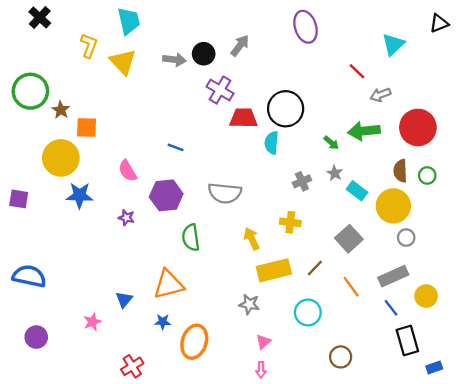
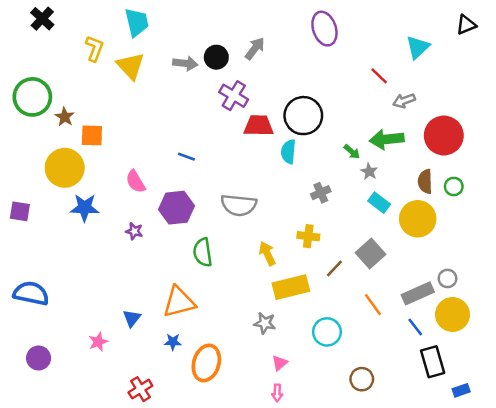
gray star: (335, 173) -> (369, 172), moved
gray circle: (406, 238) -> (448, 278), moved
brown line: (315, 268) -> (334, 269), moved
yellow circle: (426, 296) -> (452, 314), size x1.4

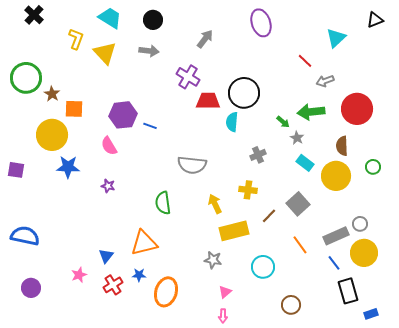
cyan trapezoid: (137, 22) -> (110, 18), turned -45
black circle: (216, 57) -> (153, 20), moved
green circle: (454, 186) -> (373, 167), moved
purple hexagon: (177, 208) -> (123, 115), moved
red cross: (140, 389) -> (113, 285), moved

